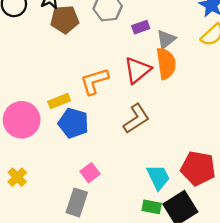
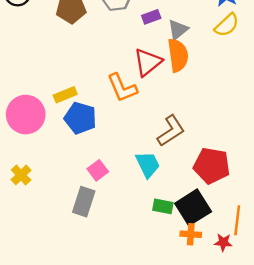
orange L-shape: (94, 81) -> (122, 88), moved, turned -96
brown L-shape: (136, 119) -> (171, 131), moved
cyan trapezoid: (158, 177) -> (148, 164), moved

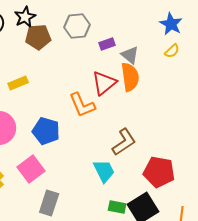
yellow semicircle: (227, 25) -> (172, 51), size x0.7
gray triangle: (178, 30) -> (130, 55), turned -42
yellow rectangle: (65, 95) -> (18, 83), moved
pink square: (98, 170) -> (31, 169), moved, size x1.5

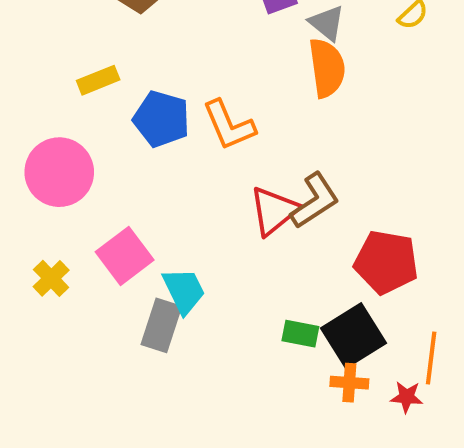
red triangle: (104, 83) -> (274, 211), moved
blue pentagon: (46, 131) -> (161, 119), moved
cyan trapezoid: (104, 171) -> (184, 291), moved

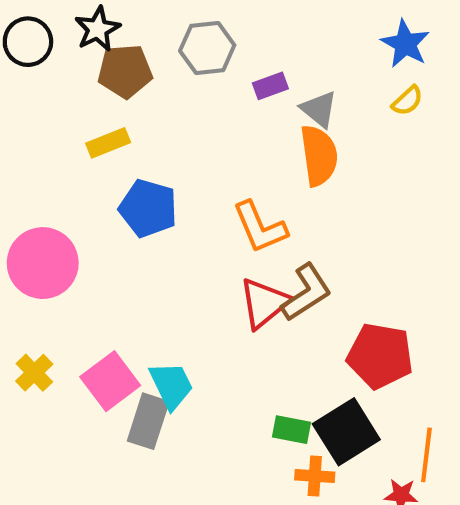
yellow rectangle: (98, 80) -> (108, 143), moved
orange L-shape: (229, 125) -> (260, 227), moved
pink square: (125, 256) -> (110, 381), moved
orange cross: (349, 383) -> (315, 476), moved

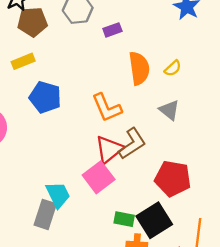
yellow semicircle: (407, 101) -> (173, 68), moved
gray triangle: (319, 109) -> (169, 110), moved
pink square: (110, 381) -> (99, 177), moved

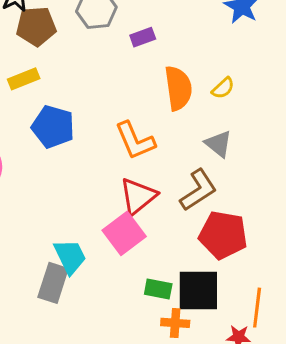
brown L-shape: (132, 144) -> (198, 190), moved
black square: (154, 220) -> (198, 291), turned 32

